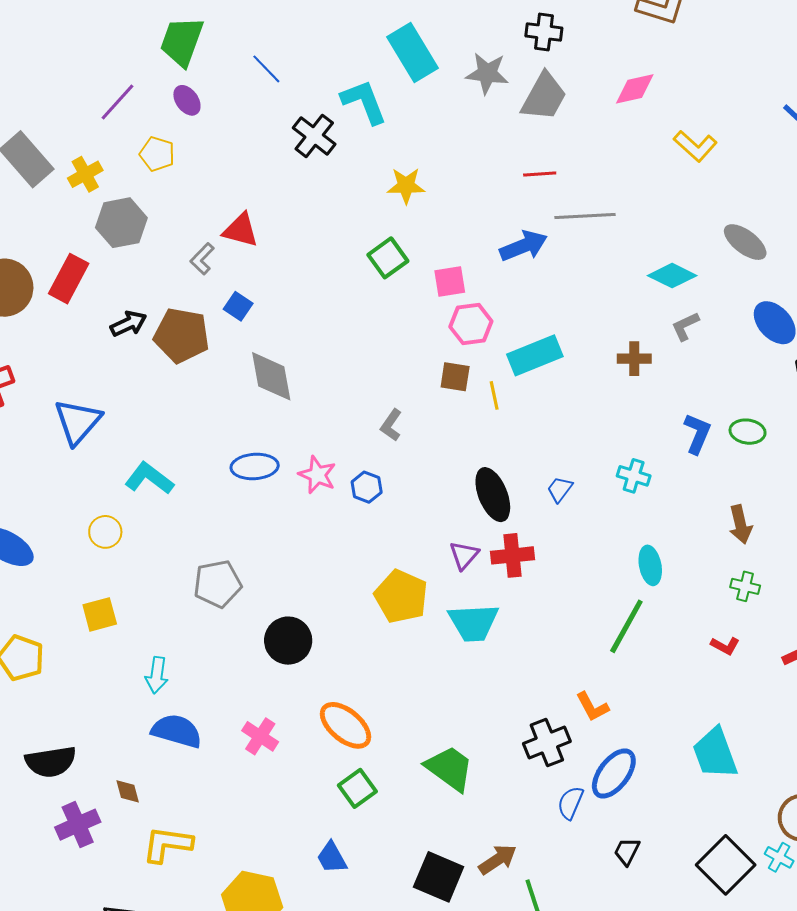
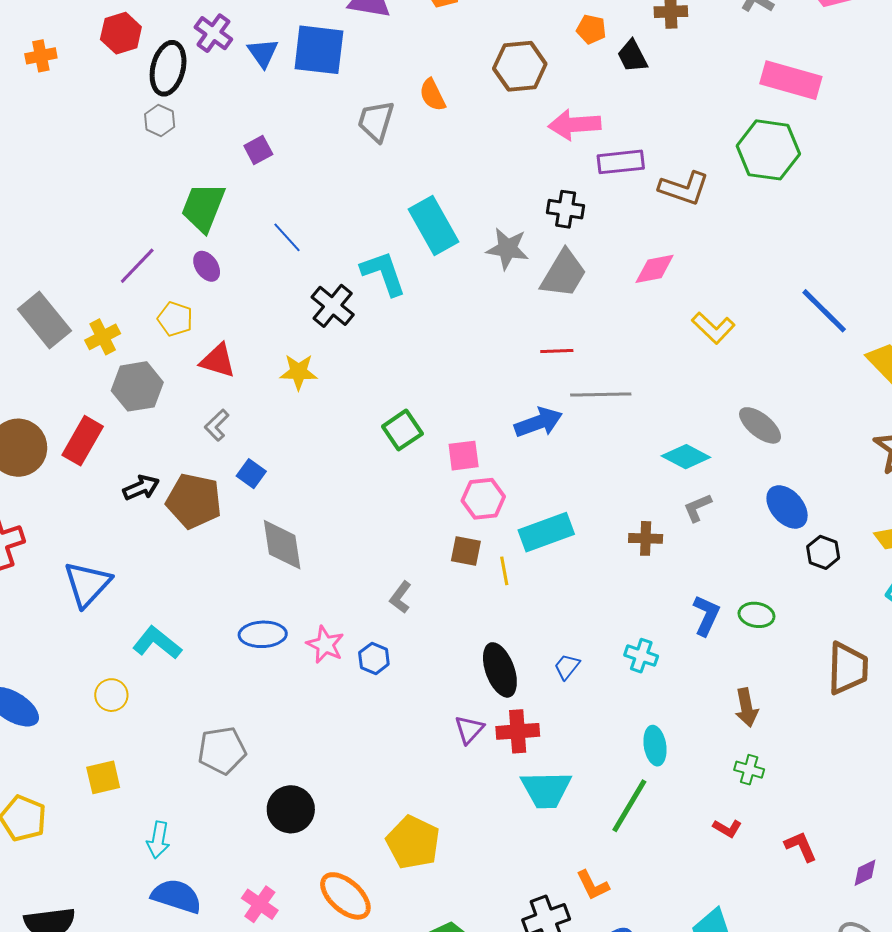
yellow star: (406, 186) -> (299, 372), moved
red triangle: (241, 230) -> (218, 361), moved
yellow pentagon: (401, 596) -> (413, 842), moved
cyan trapezoid: (473, 623) -> (546, 790), moved

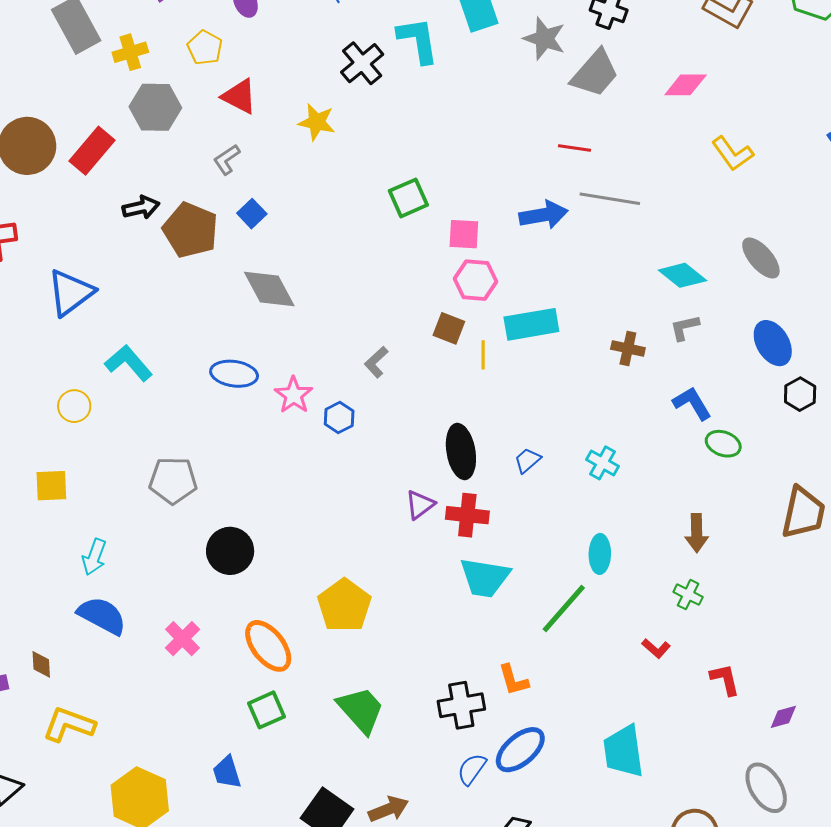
gray diamond: (282, 545) -> (269, 289), turned -30
blue L-shape: (706, 615) -> (692, 403), moved, turned -66

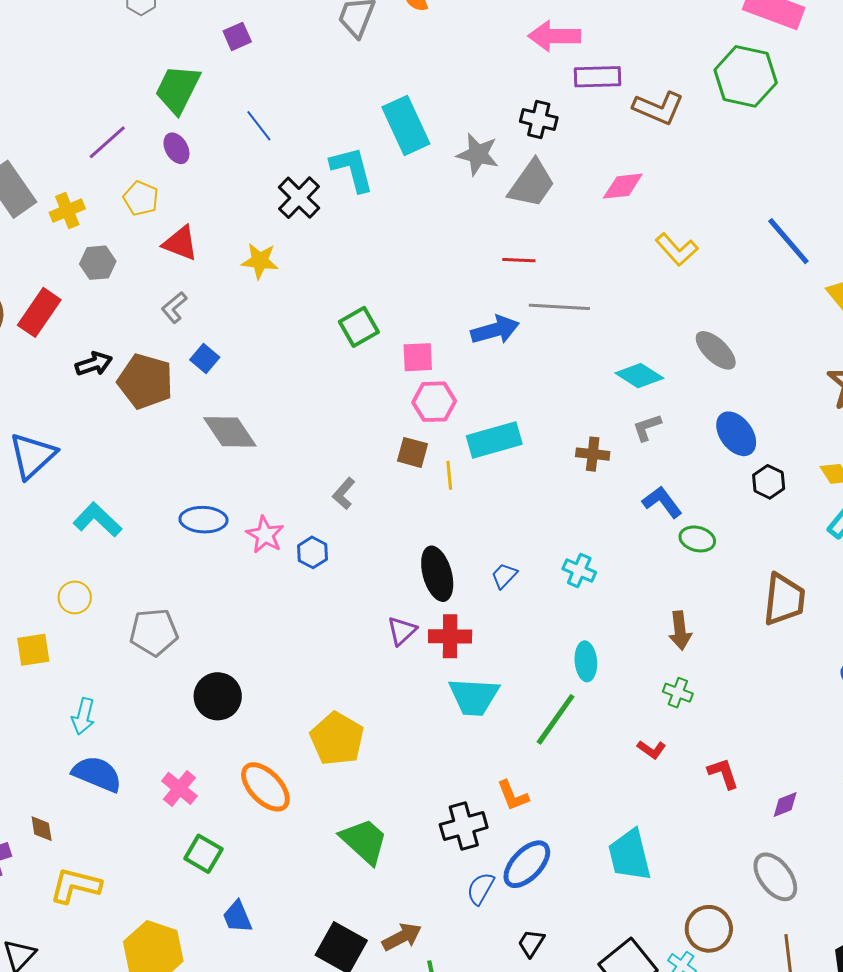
gray hexagon: (155, 107) -> (98, 263), size x0.7
yellow circle: (74, 406) -> (75, 597), moved
green square: (266, 710) -> (203, 854), moved, turned -30

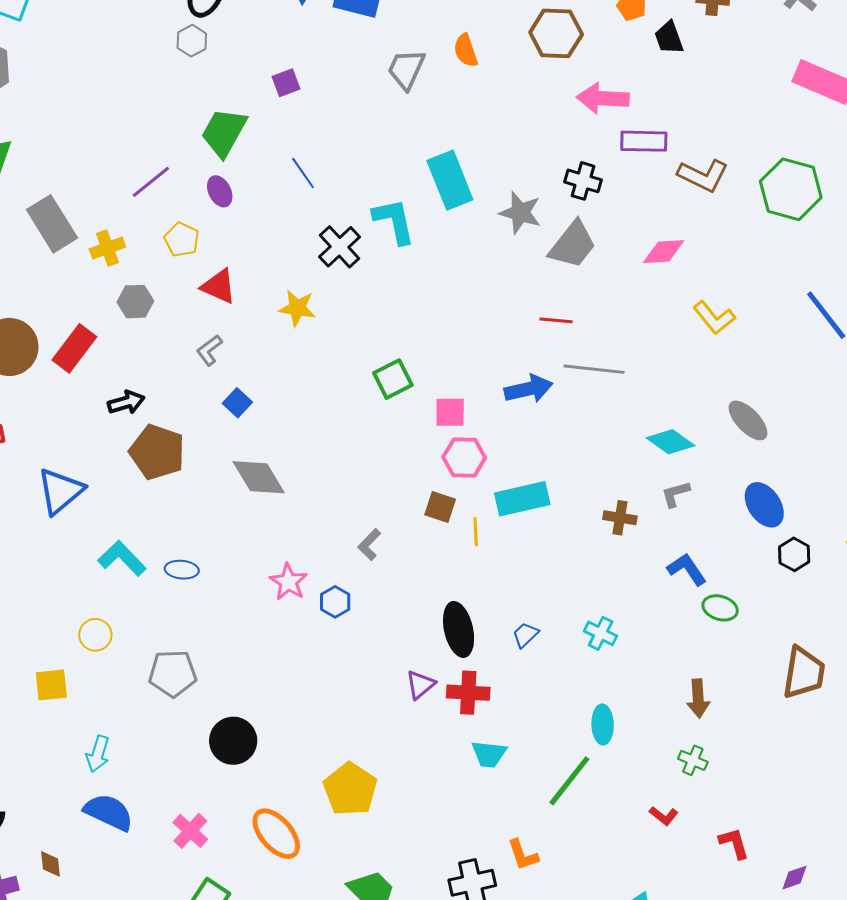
green hexagon: (746, 76) -> (791, 189), moved
brown pentagon: (145, 381) -> (157, 452), moved
blue ellipse: (203, 520) -> (182, 570), moved, size x0.7
cyan trapezoid: (474, 697) -> (489, 754), size x0.7

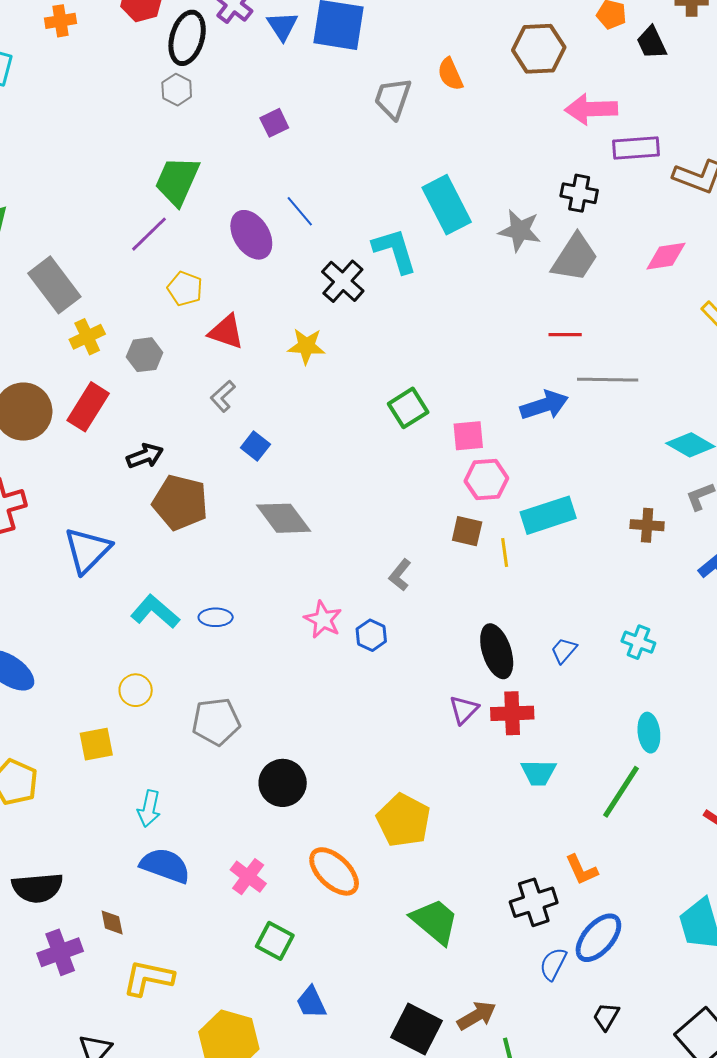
green trapezoid: (224, 132) -> (177, 181), moved
purple ellipse: (220, 191) -> (251, 235), moved, size x1.6
yellow cross: (107, 248) -> (87, 337), moved

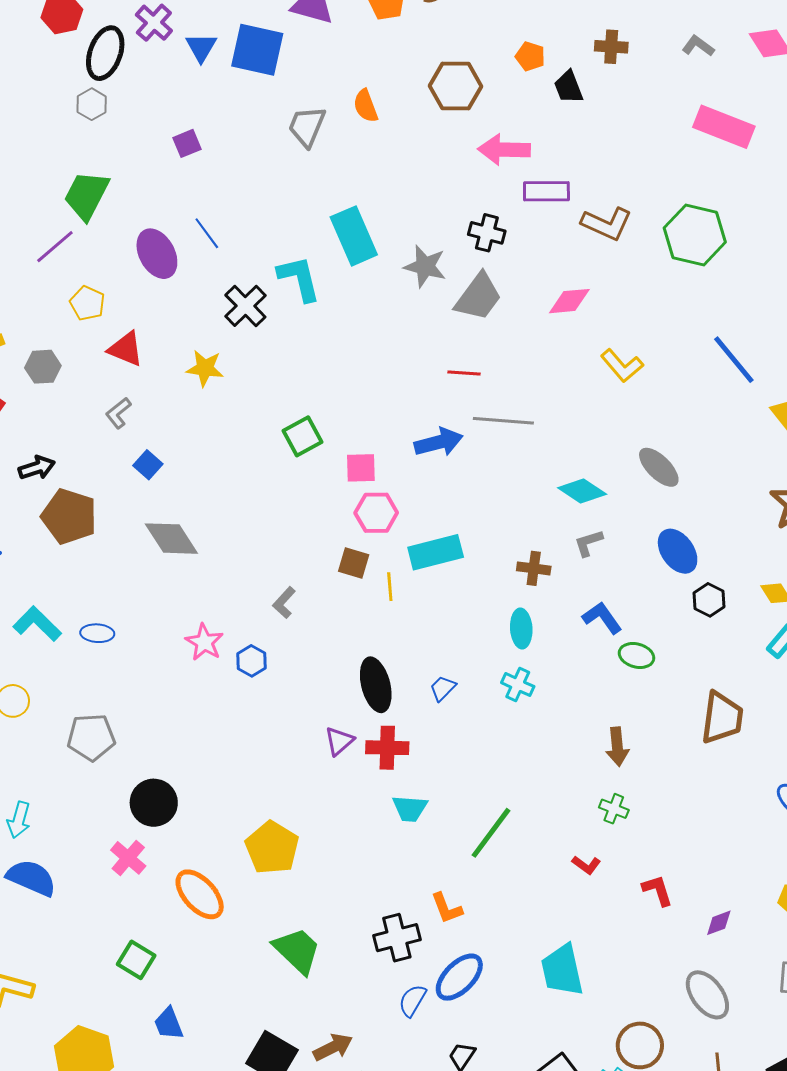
cyan ellipse: (649, 733) -> (521, 629), moved
pink cross: (248, 877) -> (128, 858), moved

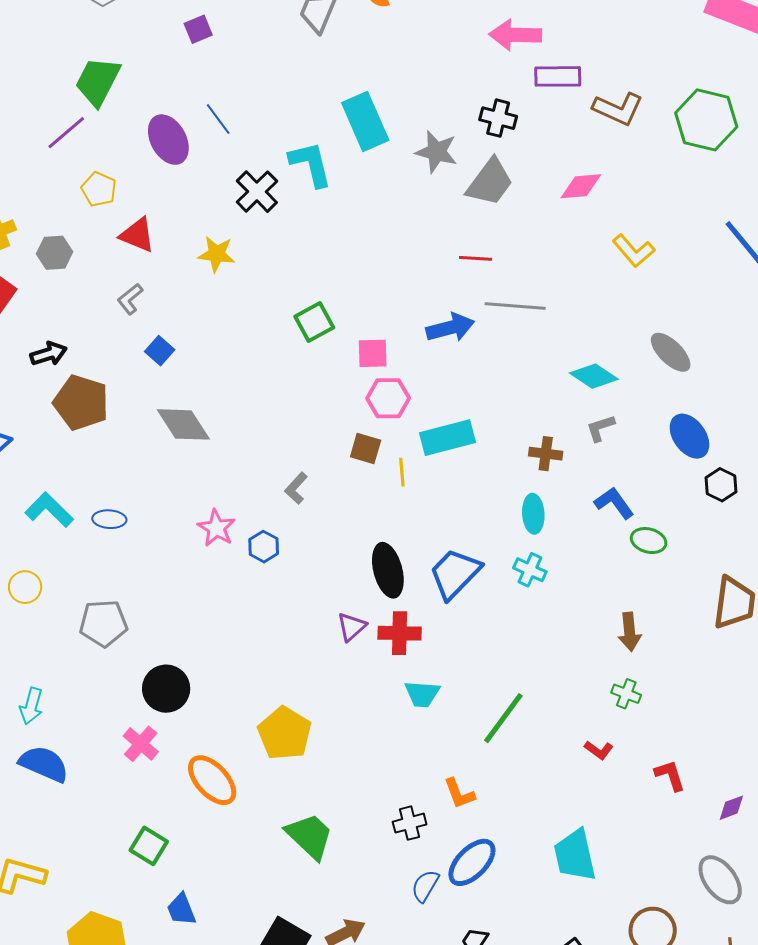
blue trapezoid: (443, 688) -> (455, 574), size x2.0
black cross: (397, 938) -> (410, 823), size x0.7

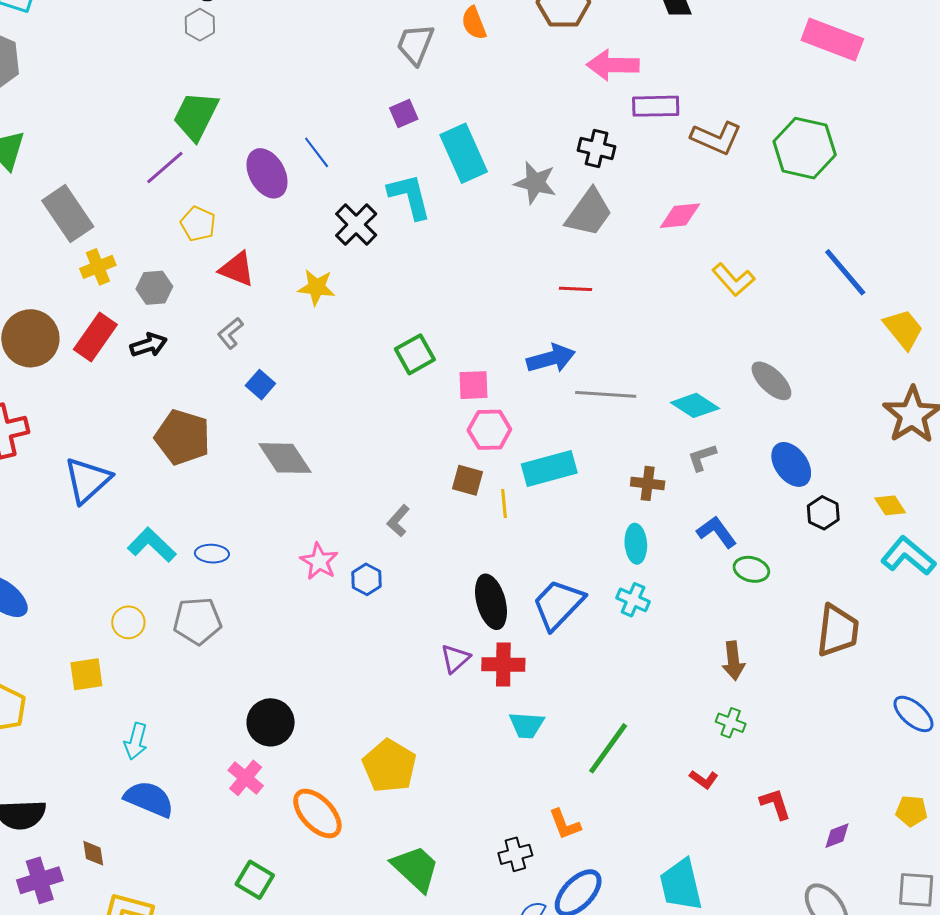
purple square: (198, 29) -> (404, 113), moved
gray line: (515, 306) -> (606, 394), moved
black arrow: (49, 354) -> (149, 345), moved
gray pentagon: (103, 623) -> (197, 621), moved

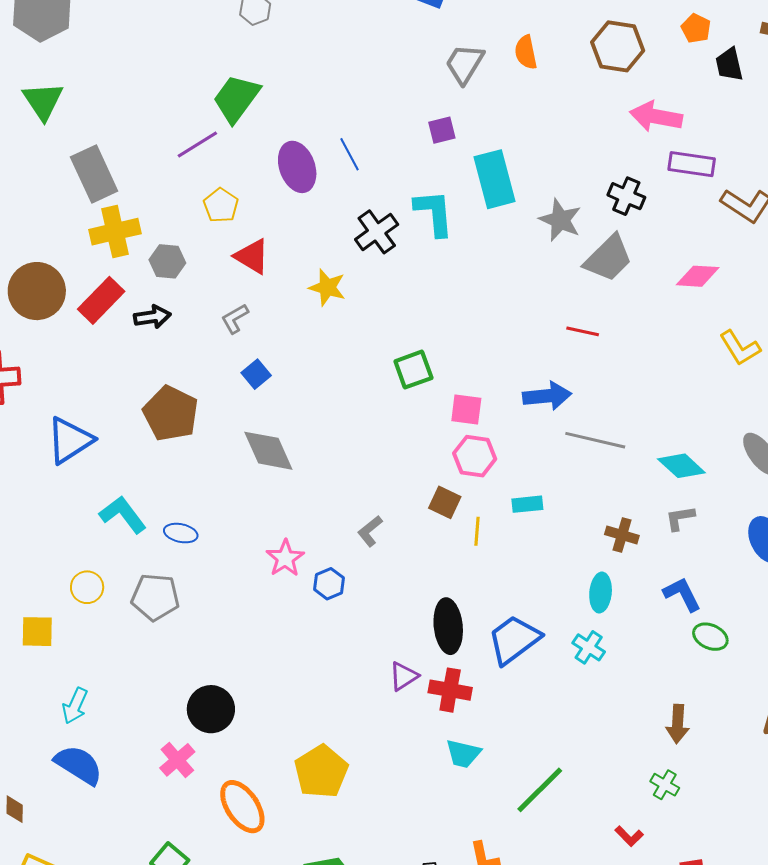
yellow cross: (98, 267) -> (115, 232), size x1.4
cyan rectangle: (549, 469) -> (527, 504), size x0.6

